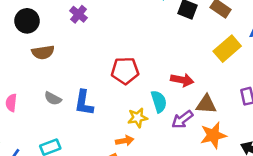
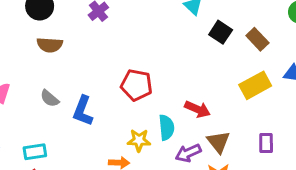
brown triangle: (206, 104) -> (218, 142), turned 35

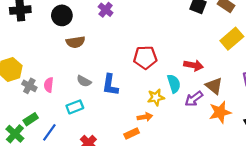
cyan rectangle: (35, 152) -> (75, 107), moved

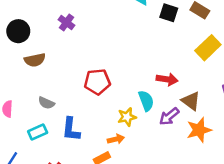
red pentagon: (145, 57) -> (97, 82), moved
blue L-shape: (110, 85) -> (71, 129), moved

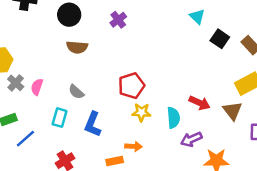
red pentagon: (97, 82) -> (132, 86), turned -30
brown triangle: (191, 101) -> (232, 111), moved
yellow star: (127, 117) -> (141, 112), moved
cyan rectangle: (38, 132) -> (60, 118), turned -66

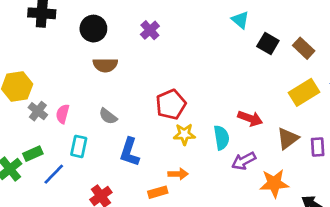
brown triangle: (232, 111) -> (288, 138), moved, turned 35
cyan rectangle: (60, 118) -> (79, 146), moved

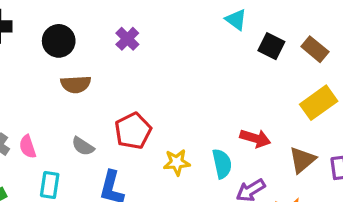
red pentagon: (171, 105) -> (133, 131), moved
pink semicircle: (63, 114) -> (28, 147), turned -30

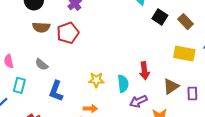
yellow rectangle: (319, 103) -> (184, 54), turned 40
red pentagon: (133, 131) -> (68, 33), moved
red arrow: (255, 138) -> (144, 71), turned 60

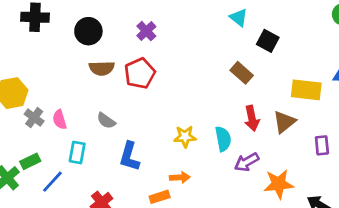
brown rectangle: (186, 22) -> (242, 73), moved
brown triangle: (171, 86) -> (284, 122), moved

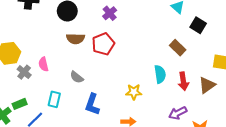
pink semicircle: (60, 120) -> (43, 64), moved
cyan semicircle: (223, 139) -> (160, 74), moved

